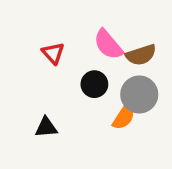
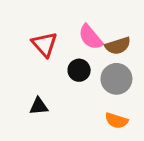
red triangle: (53, 53) -> (44, 44), size x1.4
orange semicircle: (124, 117) -> (116, 121), moved, turned 75

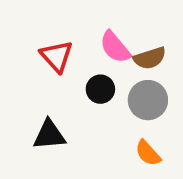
black triangle: (39, 106) -> (49, 135), size x1.4
orange semicircle: (116, 121) -> (148, 153), turned 30

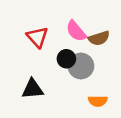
gray circle: (148, 100) -> (81, 66), moved
orange semicircle: (148, 153) -> (98, 101), turned -48

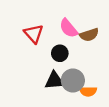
gray circle: (81, 66) -> (73, 80), moved
black triangle: (33, 89) -> (54, 80), moved

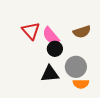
pink semicircle: (69, 28) -> (51, 36), moved
gray circle: (73, 80) -> (76, 67), moved

